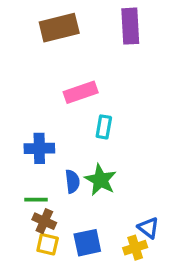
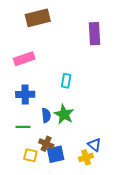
purple rectangle: (130, 26) -> (94, 34), moved
pink rectangle: (81, 92) -> (24, 59), moved
brown cross: (44, 221) -> (46, 144), moved

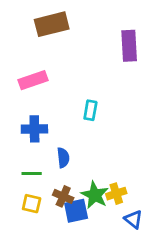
green star: (64, 114) -> (95, 195), moved
blue triangle: (94, 145) -> (133, 219), moved
yellow square: (30, 155) -> (32, 204), moved
yellow cross: (86, 157) -> (116, 194), moved

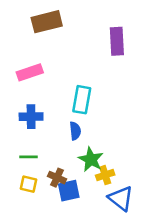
cyan rectangle: (90, 110) -> (82, 100), size x1.5
blue semicircle: (63, 158) -> (75, 131), moved
green star: (95, 195) -> (91, 159), moved
blue triangle: (133, 219) -> (121, 198), size x1.5

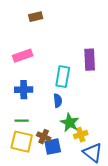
brown rectangle: (47, 22) -> (36, 17), size x0.6
purple rectangle: (117, 41) -> (90, 60), moved
yellow square: (28, 184) -> (22, 142), size x1.6

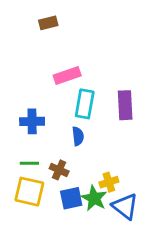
pink rectangle: (23, 56) -> (67, 76), moved
purple rectangle: (90, 60) -> (125, 105), moved
green star: (70, 123) -> (94, 198), moved
brown cross: (44, 137) -> (59, 170), moved

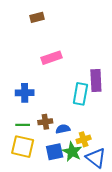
cyan rectangle: (85, 104) -> (80, 94), moved
blue semicircle: (78, 136) -> (63, 129), moved, turned -96
brown cross: (59, 170) -> (45, 122), moved, turned -32

